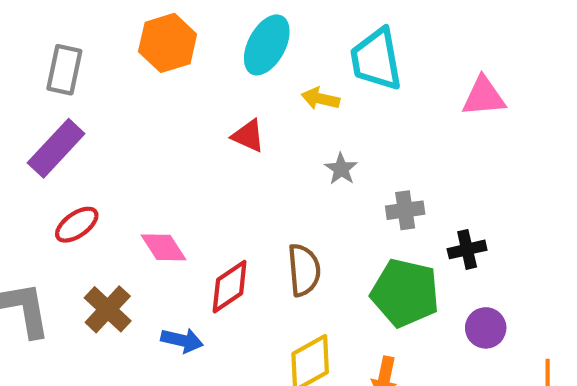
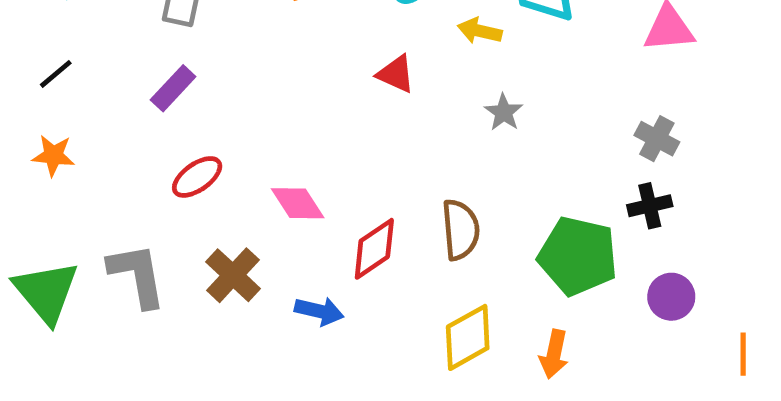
purple rectangle: (56, 148) -> (173, 88), size x0.7
gray cross: (405, 210) -> (657, 139), moved, turned 36

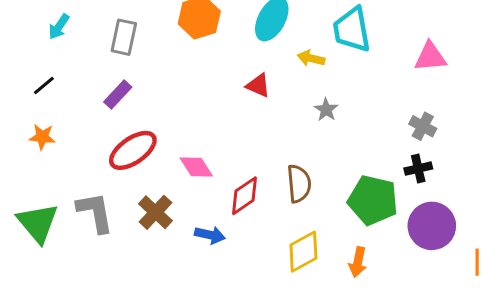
red ellipse: (197, 177) -> (133, 150), size x1.5
purple circle: (671, 297) -> (432, 226), size x1.6

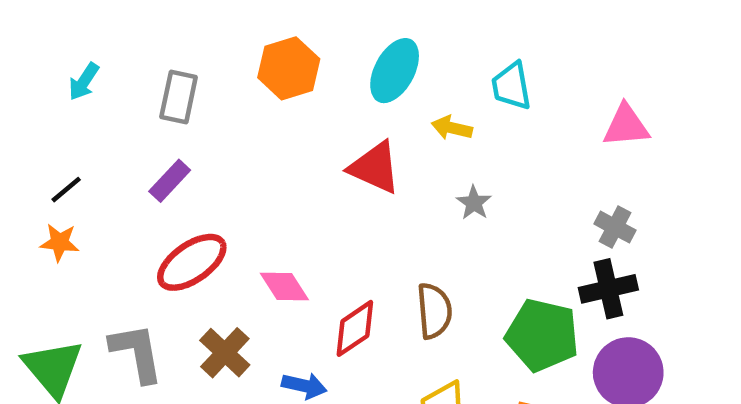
cyan trapezoid: (352, 30) -> (511, 86), size x0.7
black line: (44, 85) -> (66, 190), moved
red triangle: (258, 85) -> (375, 168), size x1.5
black cross: (418, 169) -> (608, 289), size x1.4

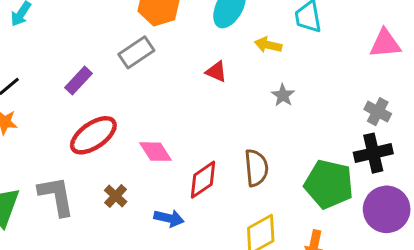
gray rectangle: (179, 97) -> (136, 52), moved, turned 44
red triangle: (375, 168) -> (216, 72), size x0.6
brown cross: (225, 353) -> (116, 196), size x0.7

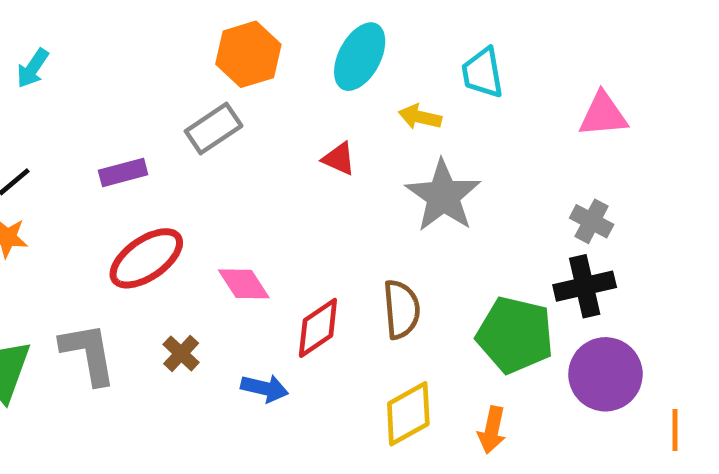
purple rectangle: (79, 80) -> (123, 173), turned 32
gray star: (283, 95) -> (443, 196), size x2.0

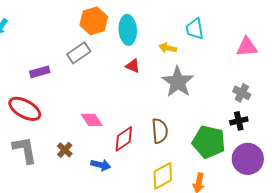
cyan ellipse: (360, 57) -> (128, 30), moved, turned -32
red ellipse: (146, 258) -> (25, 109), moved, turned 64
black cross: (585, 286) -> (239, 121), size x0.7

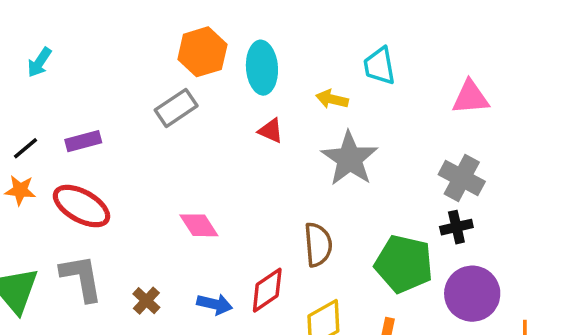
purple rectangle: (40, 72) -> (83, 141), moved
gray cross: (242, 93) -> (462, 178), size x1.4
red diamond: (124, 139) -> (267, 290), moved
brown cross: (65, 150) -> (146, 301), moved

